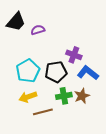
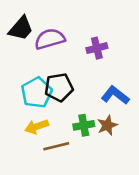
purple semicircle: (38, 30) -> (50, 39), size x1.6
purple cross: (74, 55) -> (97, 48), moved, turned -35
black pentagon: (56, 72) -> (59, 87), moved

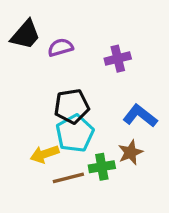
purple semicircle: (50, 39) -> (60, 47), size x0.7
cyan pentagon: (37, 93) -> (75, 133), moved
green cross: (84, 125) -> (102, 167), moved

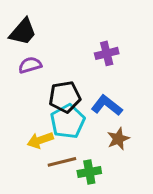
purple semicircle: (60, 47) -> (30, 65), moved
blue L-shape: (140, 116) -> (107, 105), moved
green cross: (102, 167) -> (89, 172), moved

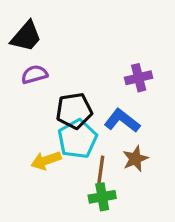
purple cross: (107, 53) -> (139, 78), moved
brown line: (62, 162) -> (101, 172), moved, turned -68

